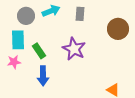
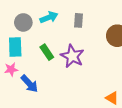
green rectangle: (39, 51) -> (47, 52), moved
blue arrow: (43, 76) -> (29, 84), moved, turned -42

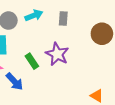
green rectangle: (47, 52) -> (32, 61), moved

